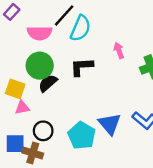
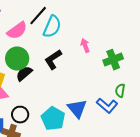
pink semicircle: (40, 33) -> (17, 31), turned -35
black L-shape: (82, 67) -> (53, 60), turned -30

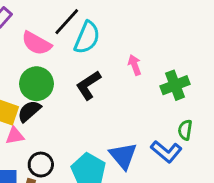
pink semicircle: (17, 31) -> (36, 43), turned 65
black semicircle: (24, 74) -> (29, 111), moved

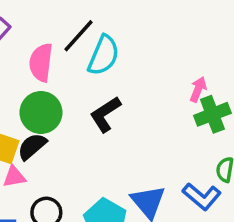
pink semicircle: (36, 43) -> (41, 63), turned 68
pink arrow: (135, 65) -> (198, 89), moved, turned 42

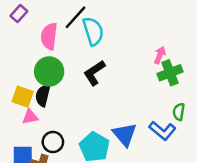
cyan semicircle: (103, 55) -> (93, 31), turned -40
black semicircle: (32, 146) -> (43, 95), turned -35

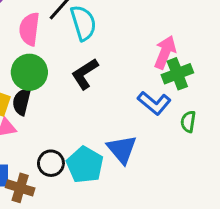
pink arrow: (160, 55) -> (165, 52), size x1.5
blue L-shape: (162, 131) -> (154, 103), moved
black circle: (53, 142) -> (51, 163), moved

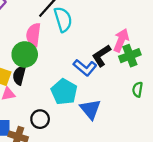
pink semicircle: (29, 29) -> (33, 35), moved
black L-shape: (85, 74) -> (101, 56), moved
blue L-shape: (154, 103) -> (85, 68), moved
cyan pentagon: (85, 165) -> (64, 92), moved

